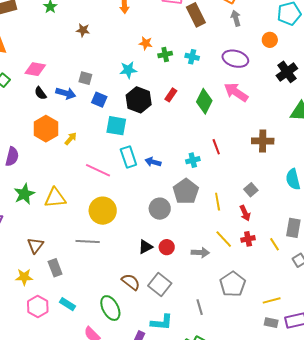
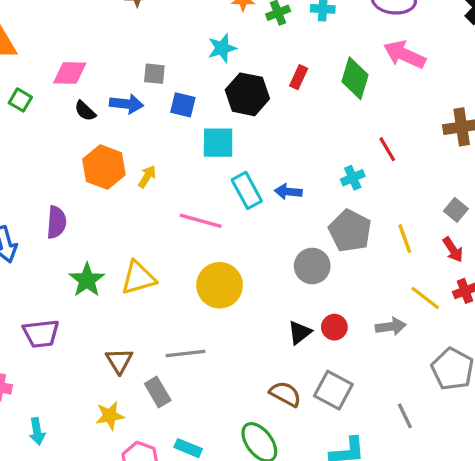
gray line: (88, 242) -> (185, 354), moved

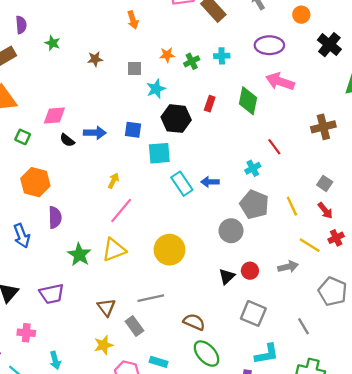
gray square: (154, 74) -> (135, 68), moved
orange hexagon: (104, 167) -> (35, 182), moved
pink line: (201, 221) -> (121, 211), moved, turned -60
brown semicircle: (285, 394) -> (194, 322), moved

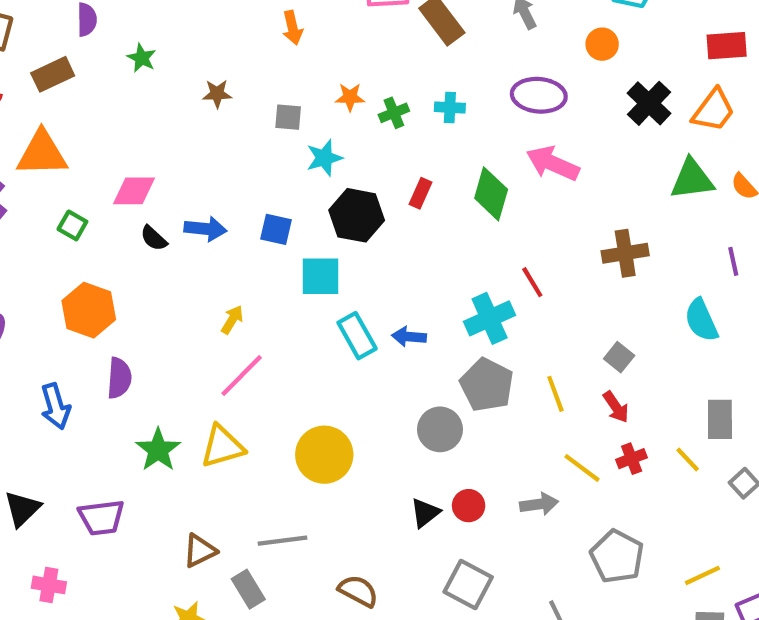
cyan cross: (253, 168) -> (490, 318), size x1.6
brown triangle: (106, 307) -> (200, 551), turned 36

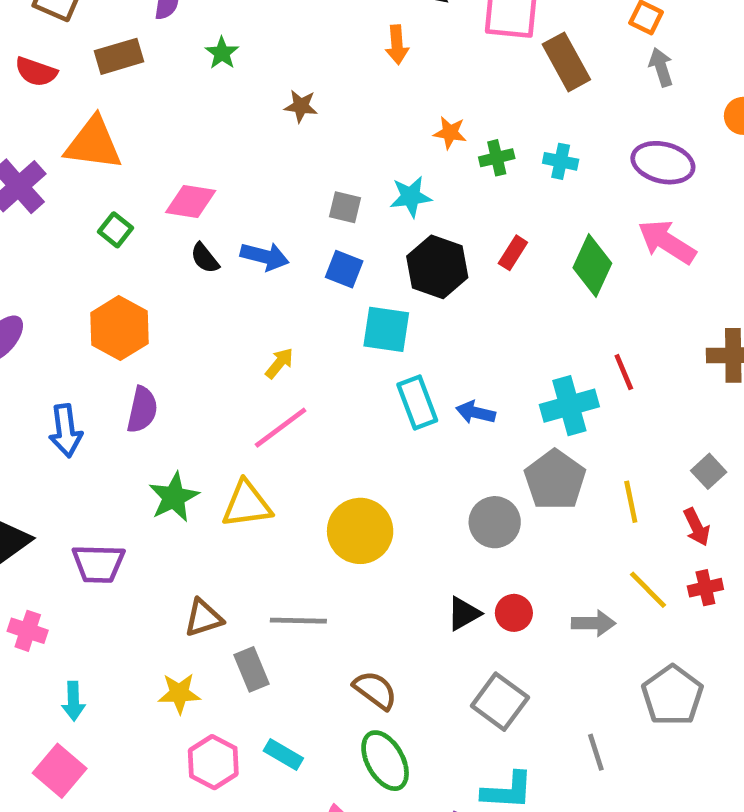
gray square: (288, 117) -> (345, 207), moved

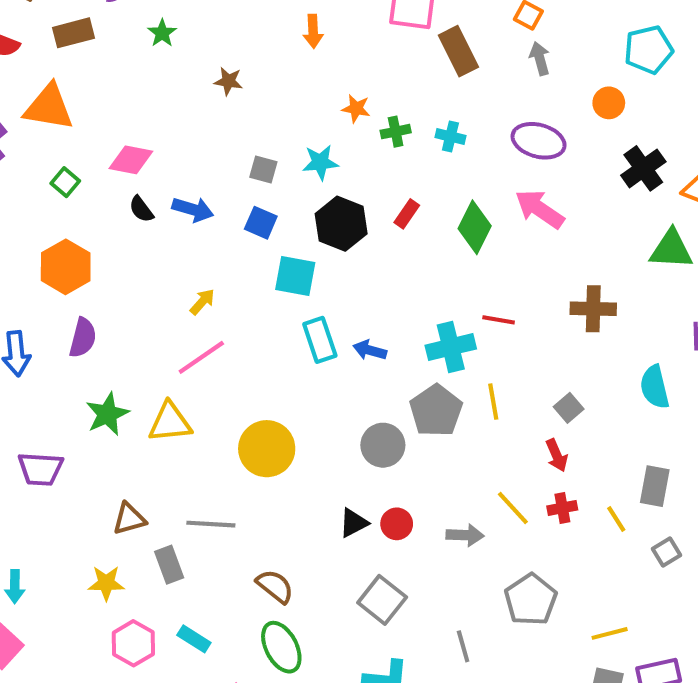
red line: (624, 372) -> (499, 320), turned -60
yellow line: (631, 502) -> (493, 402), moved

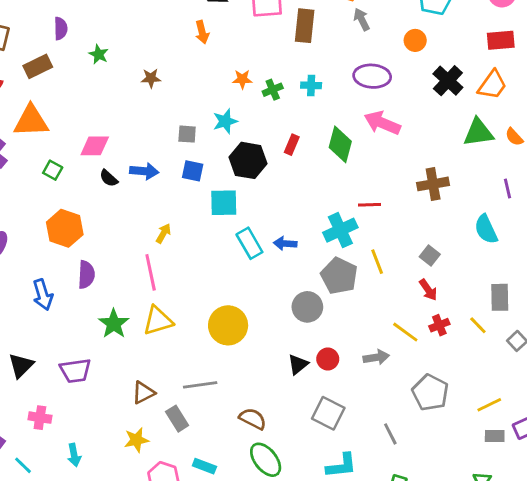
brown rectangle: (458, 51) -> (305, 26), turned 44
pink line: (201, 357) -> (151, 272), moved, turned -56

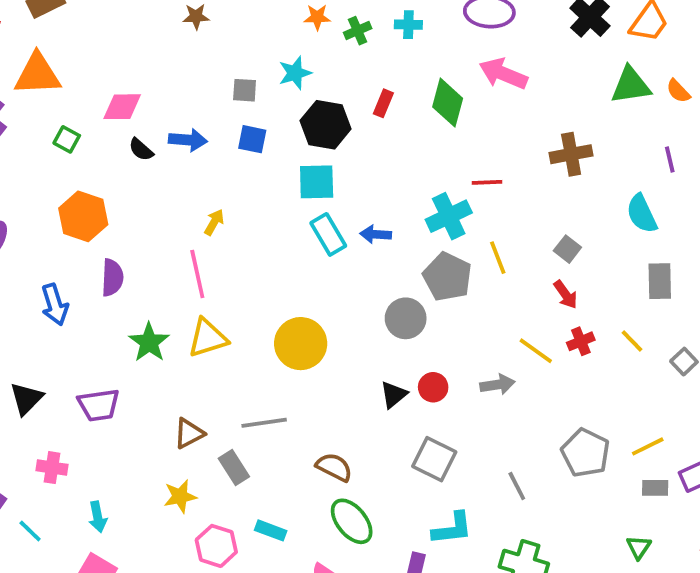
cyan square: (224, 203) -> (317, 182), moved
gray rectangle: (500, 297) -> (660, 281), moved
gray pentagon: (430, 393) -> (585, 453), moved

